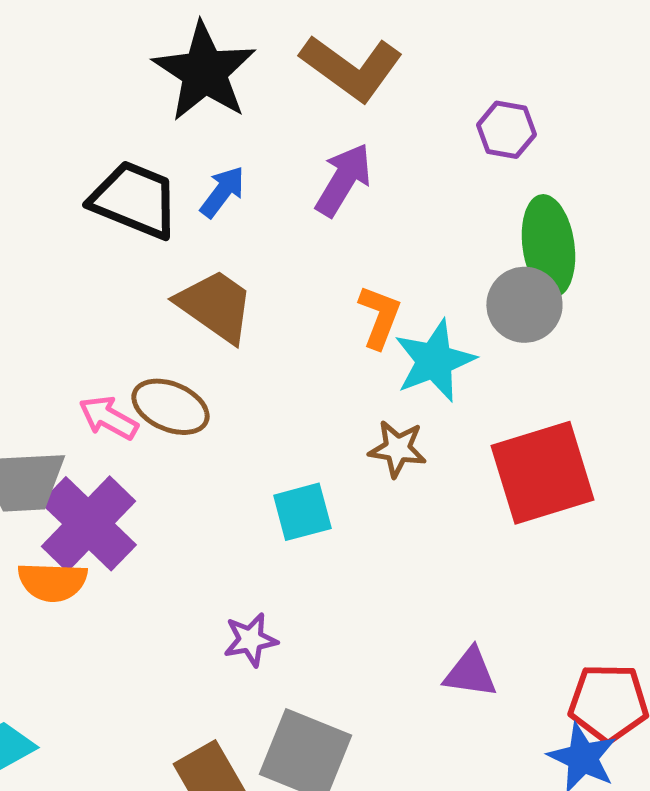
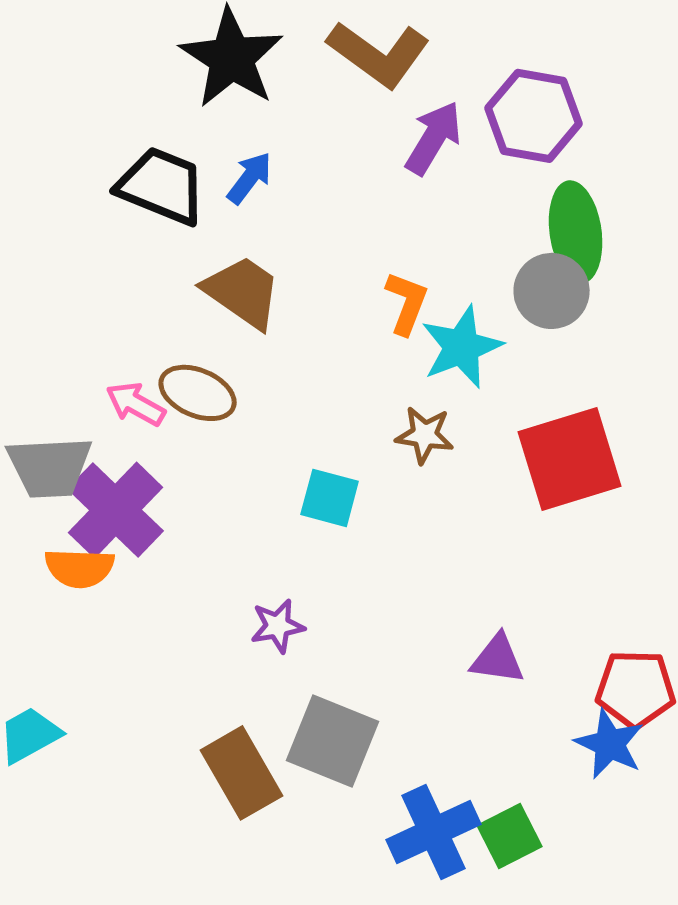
purple hexagon: (506, 130) -> (534, 116), size x1.6
purple arrow: (343, 180) -> (434, 138), moved
cyan square: (302, 512) -> (330, 498), turned 30

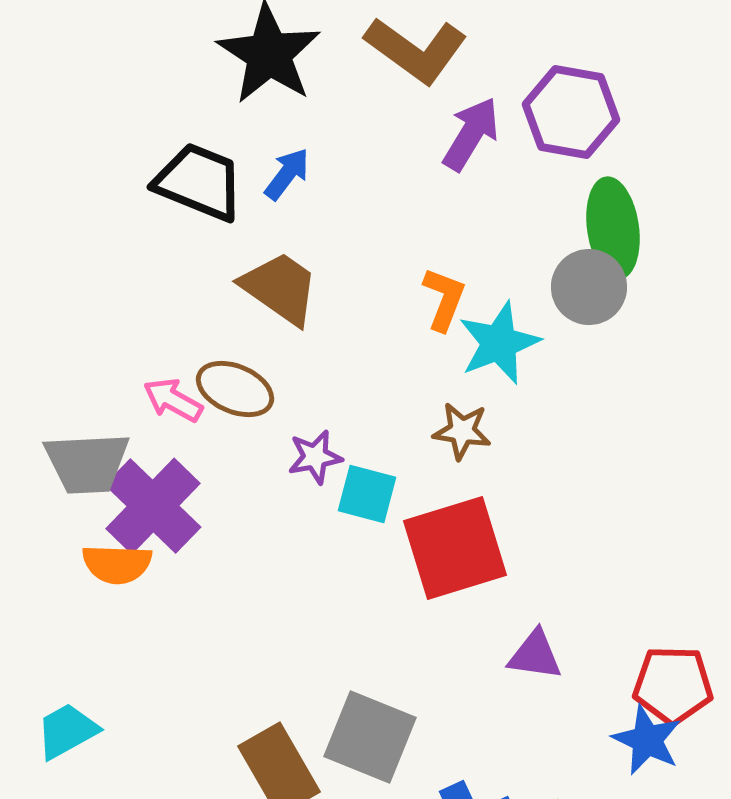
red square: (570, 459) -> (455, 548), moved
purple star: (278, 626) -> (315, 457), moved

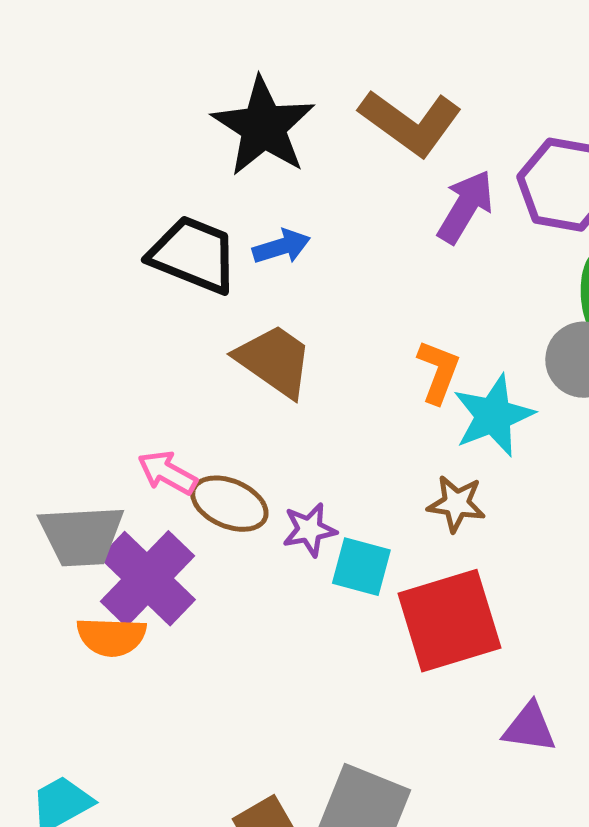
blue arrow: (287, 174) -> (281, 247), turned 36
brown ellipse: (235, 389) -> (229, 504), moved

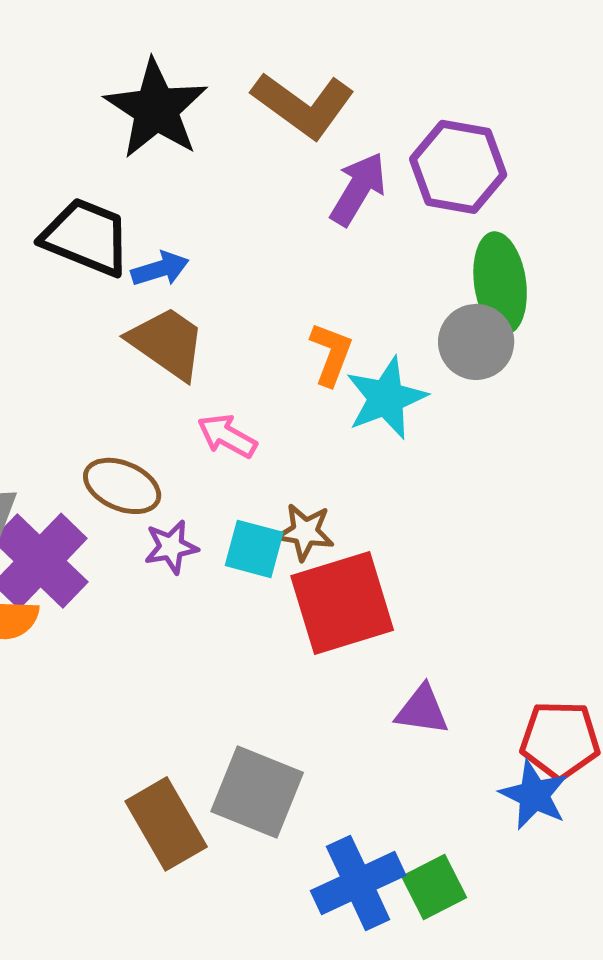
blue arrow: (281, 247) -> (160, 269), moved
pink arrow: (167, 473) -> (227, 436), moved
brown star: (456, 504) -> (305, 532), moved
purple star: (309, 530) -> (171, 547), moved

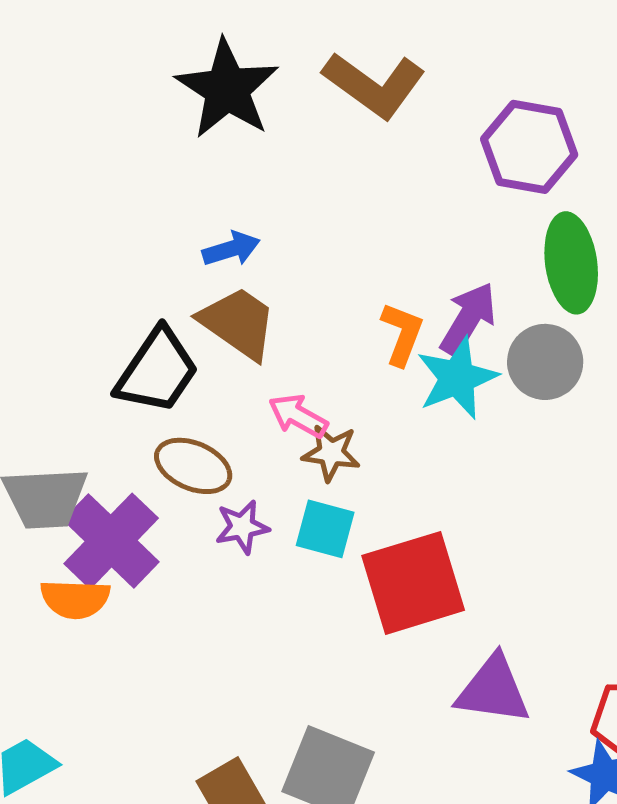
purple arrow: (358, 189) -> (468, 319), moved
black trapezoid: (86, 237) -> (157, 371), moved, turned 102
gray circle: (476, 342) -> (545, 362), moved
brown star: (305, 532) -> (331, 453), moved
purple triangle: (422, 710) -> (493, 690), size x1.4

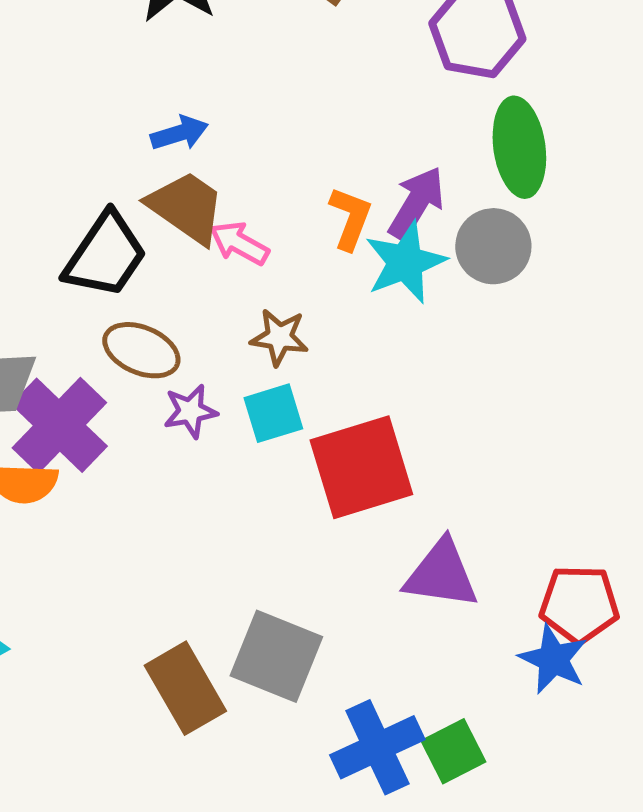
pink arrow: (298, 416) -> (239, 243), moved
cyan square: (325, 529) -> (273, 413), turned -32

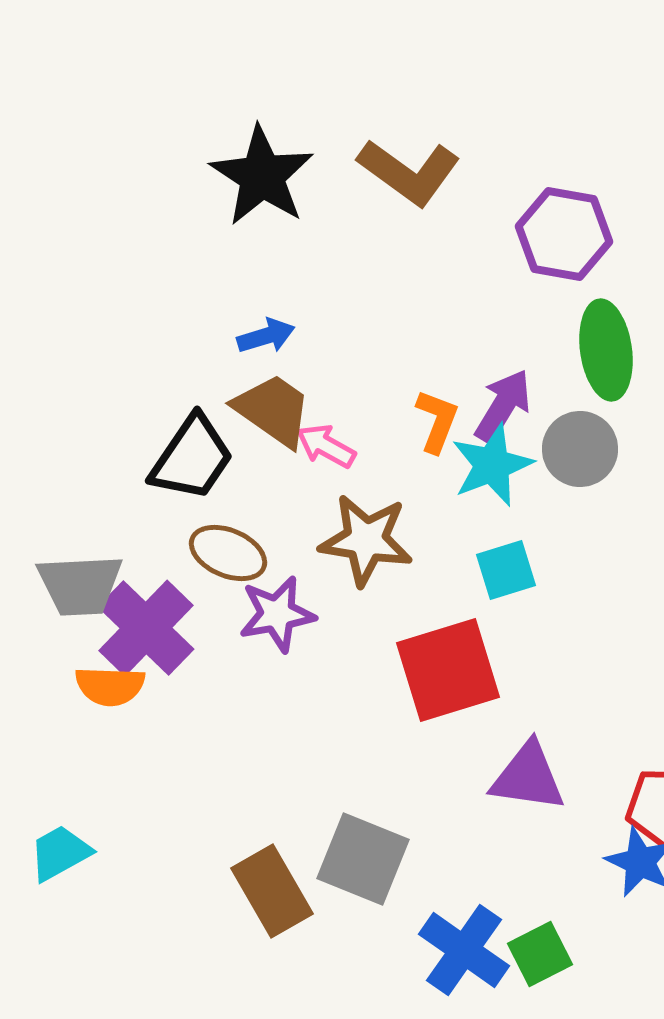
brown star: (279, 337) -> (366, 540), size x1.6
purple star: (190, 411) -> (277, 614), size x1.4
cyan square: (273, 413) -> (506, 570), moved
blue cross: (377, 747) -> (464, 950), turned -30

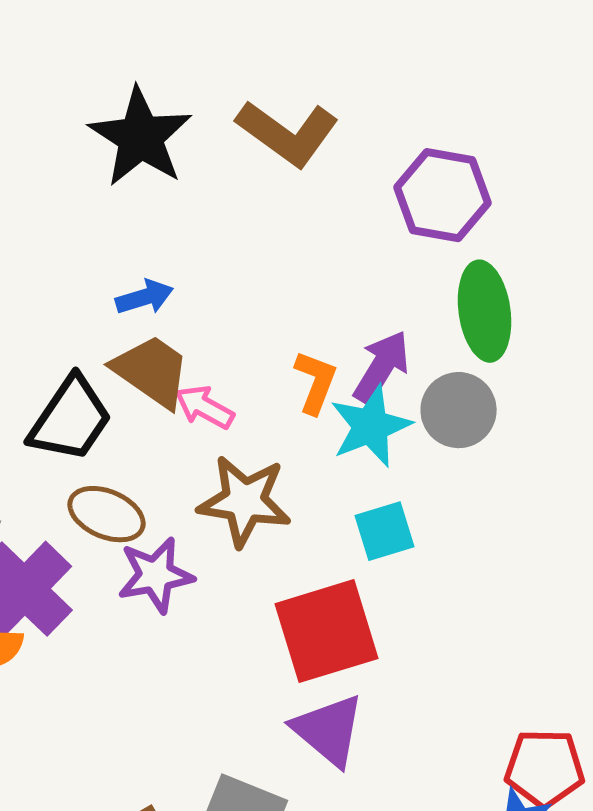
purple triangle: (528, 777) -> (329, 730), moved, turned 32

